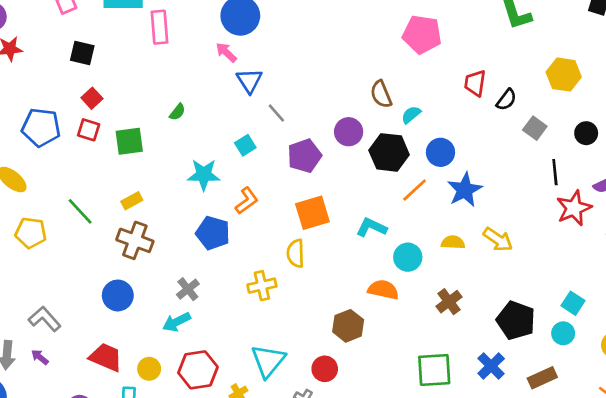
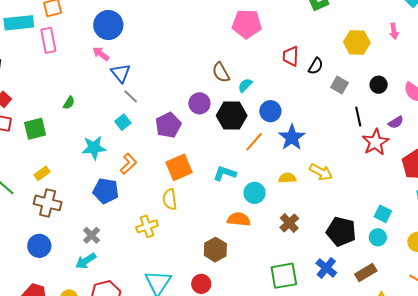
gray line: (276, 113) -> (131, 96), moved

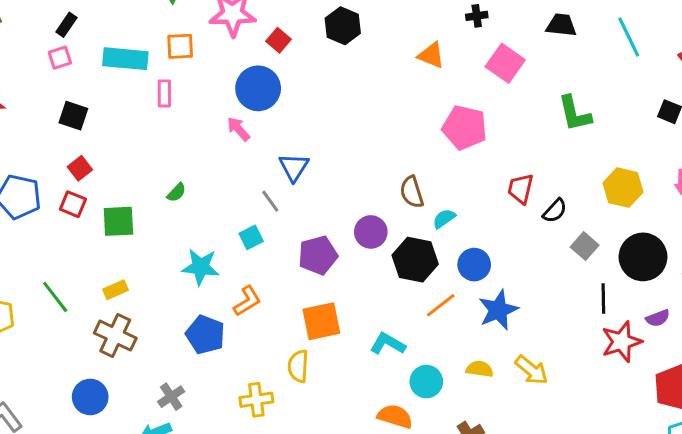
pink rectangle: (48, 40) -> (164, 93), size x0.7
blue triangle: (121, 73) -> (294, 167), moved
black circle: (379, 85) -> (643, 257), size x1.8

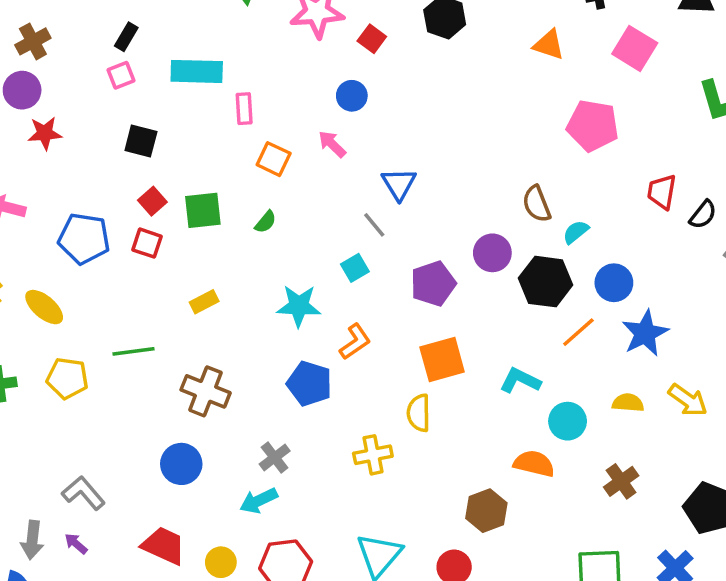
orange square: (180, 46) -> (274, 159), moved, turned 32
blue circle: (258, 88) -> (352, 96), size x0.6
green square: (118, 221) -> (203, 210), moved
yellow rectangle: (116, 290) -> (204, 302), moved
green line: (55, 297) -> (134, 351), turned -56

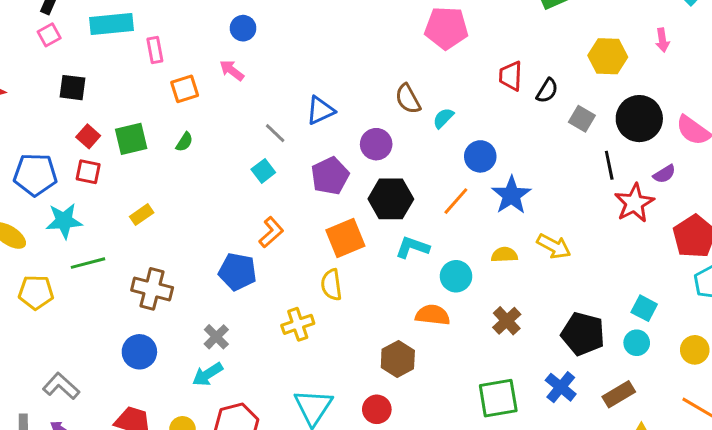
orange square: (274, 159) -> (185, 89), turned -36
blue triangle: (399, 184) -> (320, 110), moved, turned 44
black hexagon: (546, 282) -> (391, 199), moved
cyan star: (299, 306) -> (64, 221), moved

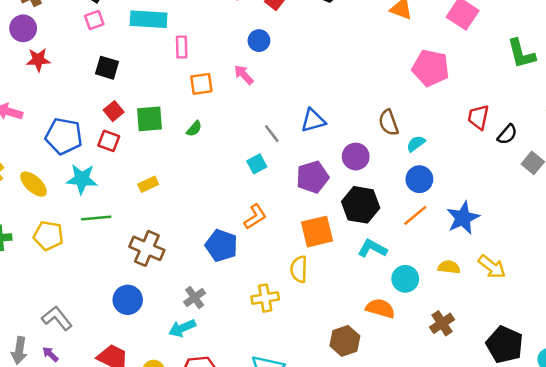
blue circle: (480, 156) -> (419, 179), moved

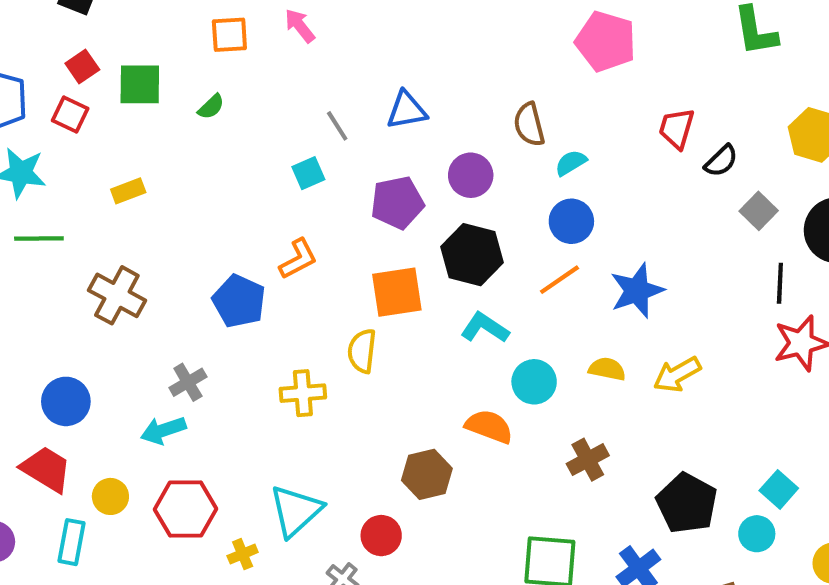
yellow arrow: (492, 267) -> (677, 374), turned 108
blue circle: (128, 300) -> (66, 401), moved

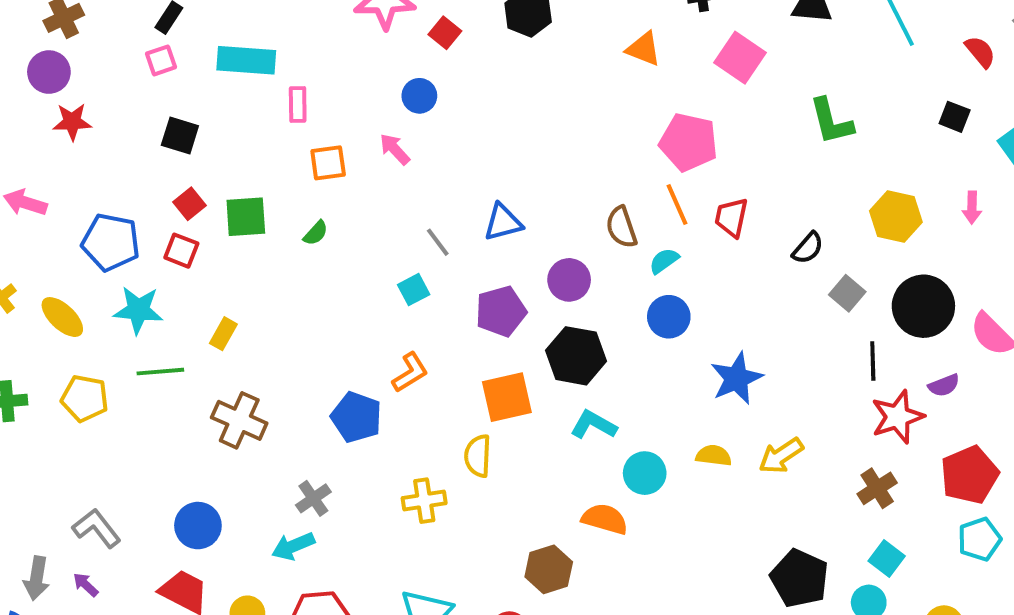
red trapezoid: (677, 128) -> (731, 217), moved
yellow rectangle: (128, 191) -> (223, 334), moved, turned -36
orange line: (560, 280) -> (677, 204), moved, turned -75
brown cross: (588, 460) -> (877, 488), moved

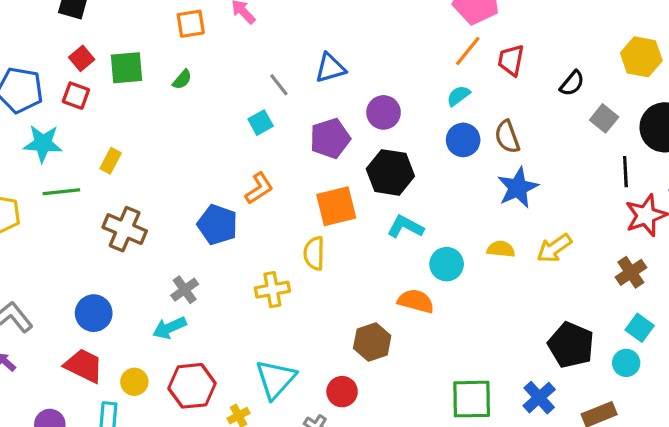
orange line: (677, 204) -> (468, 51), turned 64
brown semicircle: (621, 227) -> (507, 137), moved

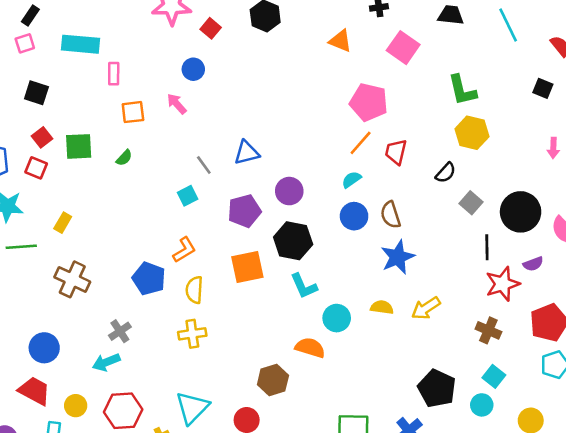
yellow hexagon: (641, 57) -> (472, 133), moved
cyan L-shape: (405, 227) -> (304, 286), turned -144
yellow semicircle: (314, 253) -> (194, 290), moved
brown cross: (631, 272) -> (488, 330), turned -35

